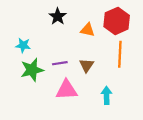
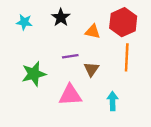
cyan star: (23, 45) -> (24, 22), moved
purple line: (60, 63) -> (70, 56), moved

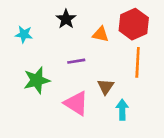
cyan star: (24, 22) -> (24, 34), moved
brown triangle: (91, 69) -> (106, 87), moved
pink triangle: (70, 95) -> (76, 103), turned 35

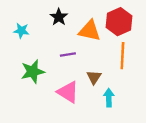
orange triangle: (101, 34) -> (89, 31), size x1.5

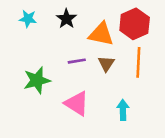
cyan star: (21, 31) -> (28, 19), moved
brown triangle: (94, 77) -> (106, 64), moved

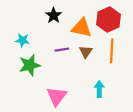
cyan star: (28, 19) -> (22, 40), moved
pink triangle: (77, 103) -> (57, 96), moved, turned 35

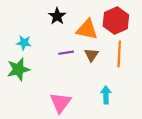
green star: (30, 65) -> (18, 69), moved

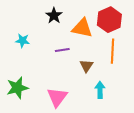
brown triangle: (91, 55) -> (86, 66), moved
green star: (18, 69) -> (17, 88), moved

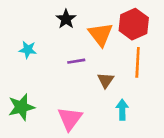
orange triangle: (82, 28) -> (101, 34), turned 40

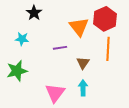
black star: (66, 19) -> (34, 13), moved
green star: (21, 107) -> (17, 71), moved
cyan arrow: (122, 110) -> (83, 88), moved

